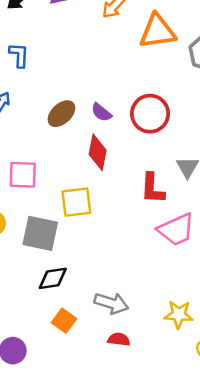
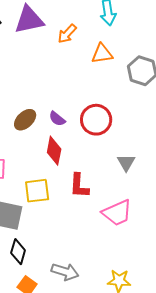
orange triangle: (157, 31) -> (102, 54), size x0.7
red L-shape: (153, 188) -> (79, 186), moved
black diamond: (53, 278) -> (18, 252), turned -65

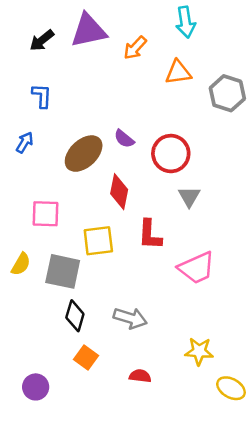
purple semicircle: (57, 119) -> (124, 139), moved
brown ellipse: (25, 120) -> (84, 154), size x1.4
gray triangle: (126, 163) -> (189, 197), moved
gray arrow: (65, 272) -> (130, 318), moved

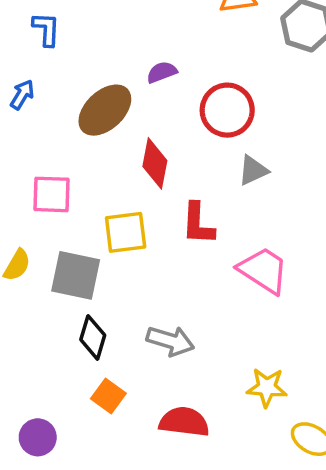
purple semicircle: (124, 139) -> (162, 72), moved, turned 120
gray triangle: (189, 197) -> (253, 170), turned 35
pink trapezoid: (197, 268) -> (263, 270), turned -123
red semicircle: (140, 376) -> (184, 422), size x1.6

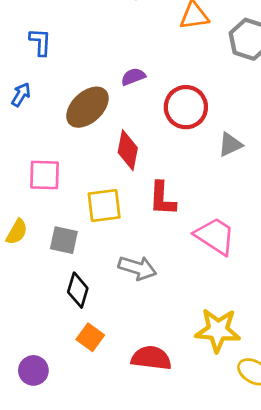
gray triangle: (253, 170) -> (230, 145), moved
gray square: (76, 275) -> (64, 240), size x0.7
gray arrow: (170, 341) -> (137, 268), moved
yellow star: (267, 387) -> (218, 330), size x1.4

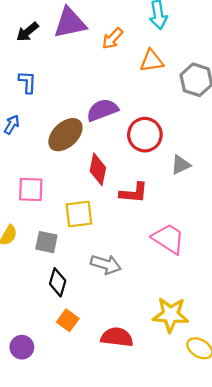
purple semicircle: (133, 77) -> (102, 110), size x1.6
red L-shape: (162, 199) -> (134, 193), moved, turned -88

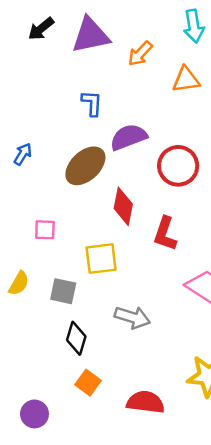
black arrow: (27, 32) -> (41, 29), moved
blue L-shape: (27, 82) -> (92, 103), moved
pink square: (31, 189) -> (45, 230), size x0.7
red L-shape: (134, 193) -> (165, 234), turned 104

